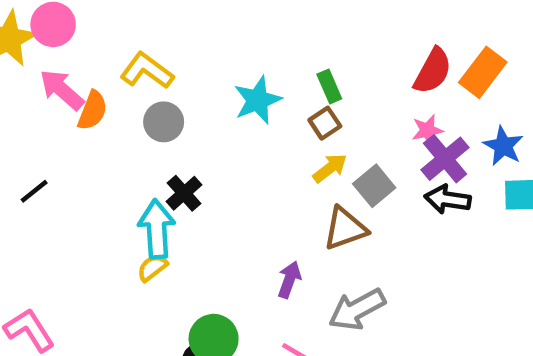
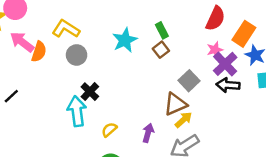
orange rectangle: (483, 72) -> (244, 34), moved
yellow arrow: (330, 168) -> (183, 120), moved
yellow semicircle: (152, 268) -> (109, 130), moved

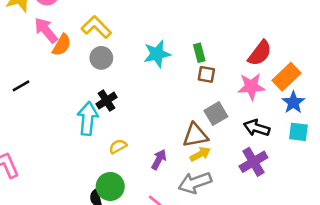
brown square: (161, 50) -> (206, 74), moved, turned 35
pink star: (215, 50) -> (251, 87), size x1.5
purple cross: (225, 64) -> (253, 162), moved

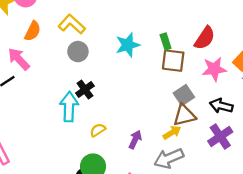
pink arrow: (46, 30) -> (19, 59), moved
orange semicircle: (62, 45) -> (33, 31), moved
red semicircle: (260, 53) -> (205, 38), moved
brown square: (206, 74) -> (173, 61), size x1.5
brown triangle: (195, 135) -> (184, 115), moved

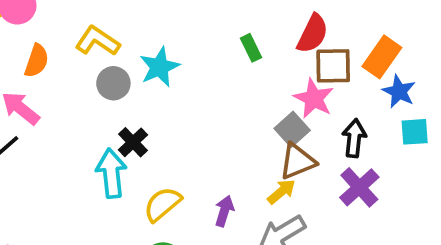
cyan star: (128, 45) -> (159, 67), moved
brown square: (173, 61) -> (333, 66), moved
pink star: (214, 69) -> (314, 98), moved, turned -30
black arrow: (221, 106) -> (354, 138), turned 90
yellow semicircle: (98, 130) -> (162, 204), size x1.5

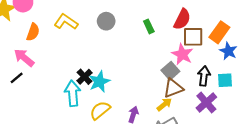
cyan star: (159, 67) -> (99, 82), moved
gray circle: (113, 83) -> (106, 21), moved
cyan square: (415, 132) -> (225, 80), moved

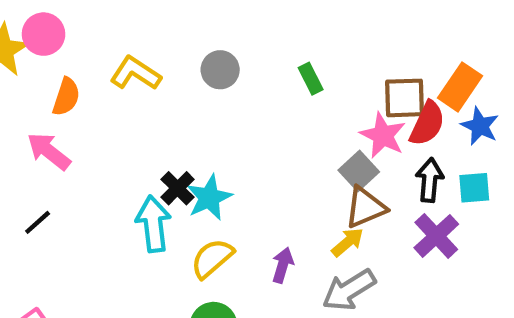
red semicircle: (182, 19) -> (427, 124), moved
black line: (17, 78) -> (38, 222), moved

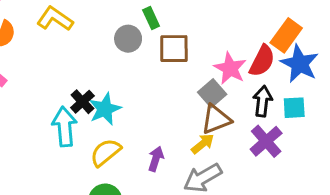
gray circle: (220, 70) -> (128, 39), moved
green rectangle: (311, 79) -> (151, 18), moved
brown square: (405, 98) -> (174, 49), moved
blue star: (480, 126) -> (300, 64), size x1.4

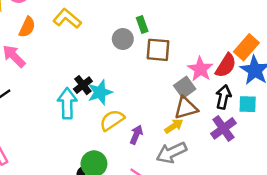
yellow semicircle: (106, 152) -> (112, 120), moved

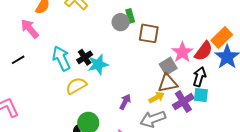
green rectangle: (142, 24) -> (130, 16), moved
cyan arrow: (67, 103) -> (61, 58), moved, turned -30
cyan square: (248, 104) -> (201, 95), moved
yellow semicircle: (112, 120) -> (76, 86), moved
purple cross: (223, 128) -> (183, 102), moved

